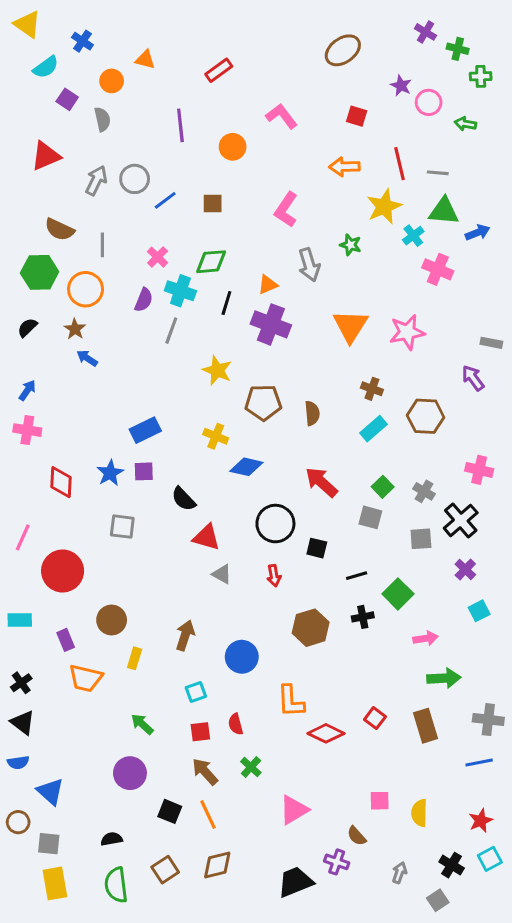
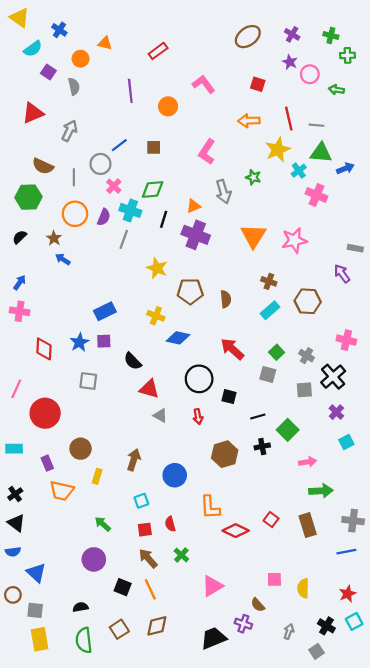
purple cross: (426, 32) -> (292, 34), moved
gray circle: (135, 179) -> (100, 164), moved
orange circle: (86, 289) -> (75, 214), moved

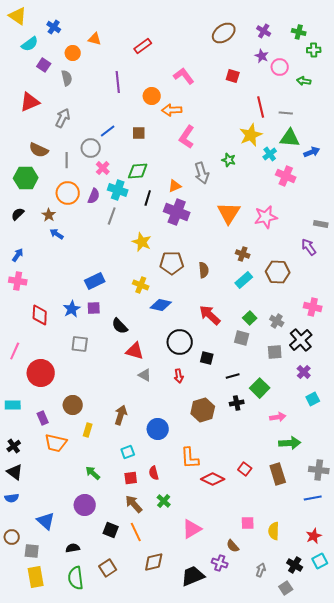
orange arrow: (249, 121) -> (172, 110), moved
blue triangle: (36, 573) -> (46, 521), moved
brown diamond: (157, 626) -> (154, 562), moved

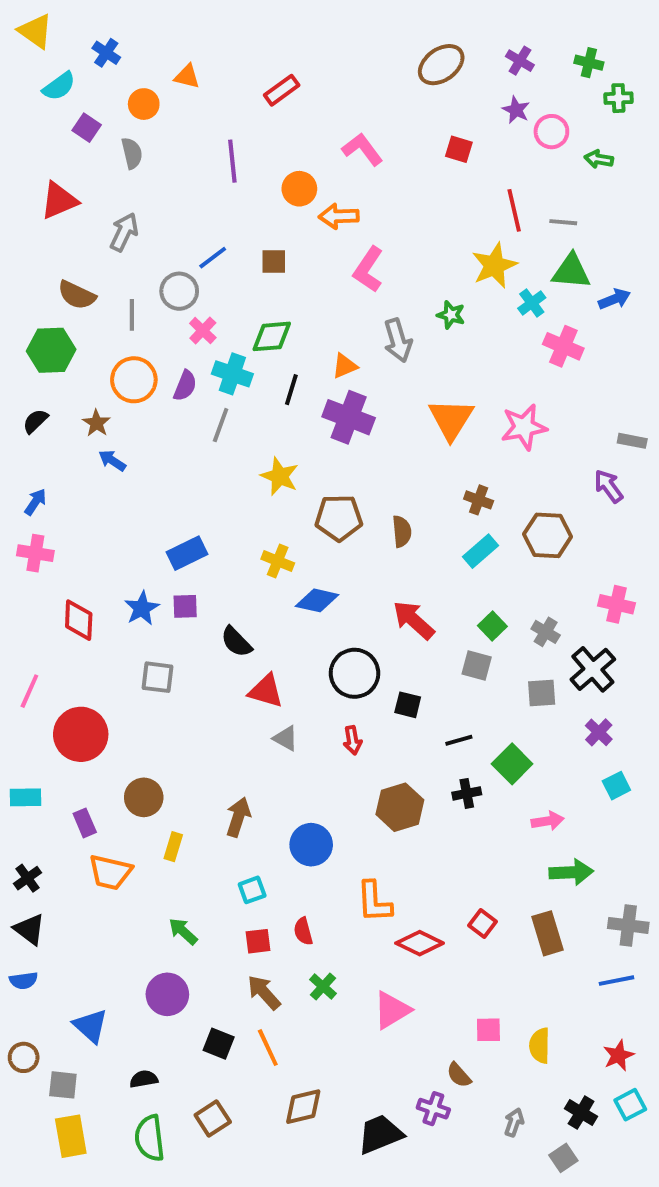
pink triangle: (192, 529) -> (392, 1010), moved

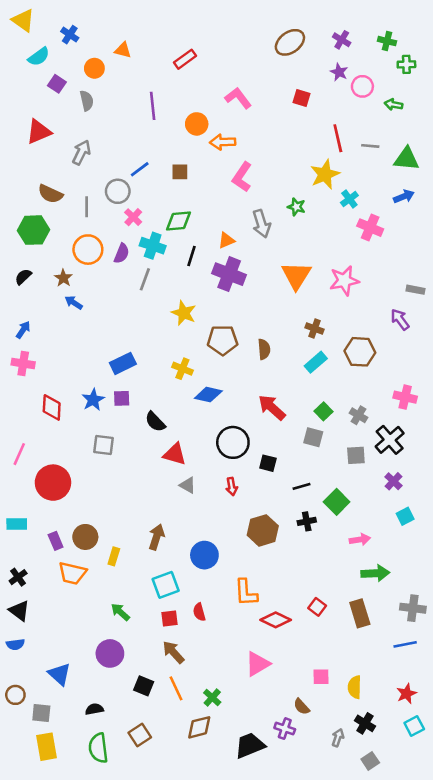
green triangle: (571, 271) -> (406, 159), moved
brown circle: (144, 797) -> (85, 537), moved
cyan square: (252, 890) -> (166, 585), size x1.5
green cross: (323, 986) -> (212, 697), moved
black cross: (581, 1113) -> (365, 723), moved

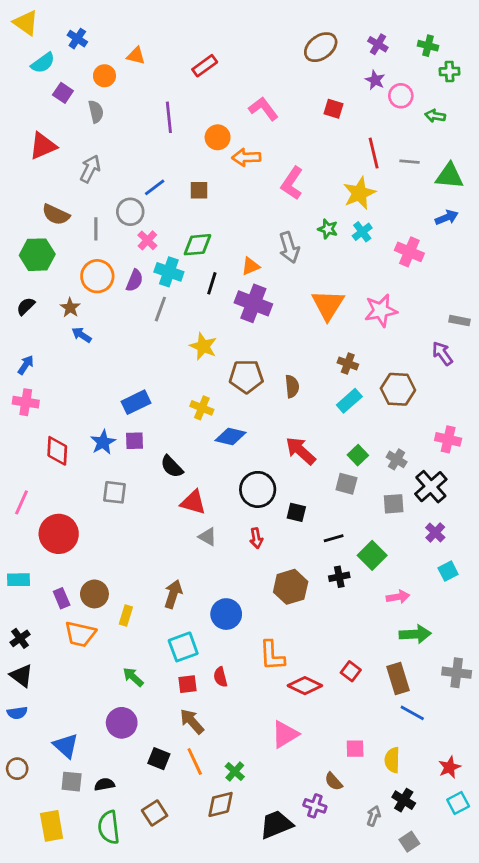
pink L-shape: (242, 177) -> (292, 183), moved
cyan cross: (349, 199) -> (362, 232), moved
blue line: (405, 644) -> (412, 713), moved, turned 40
gray square: (41, 713) -> (72, 782), moved

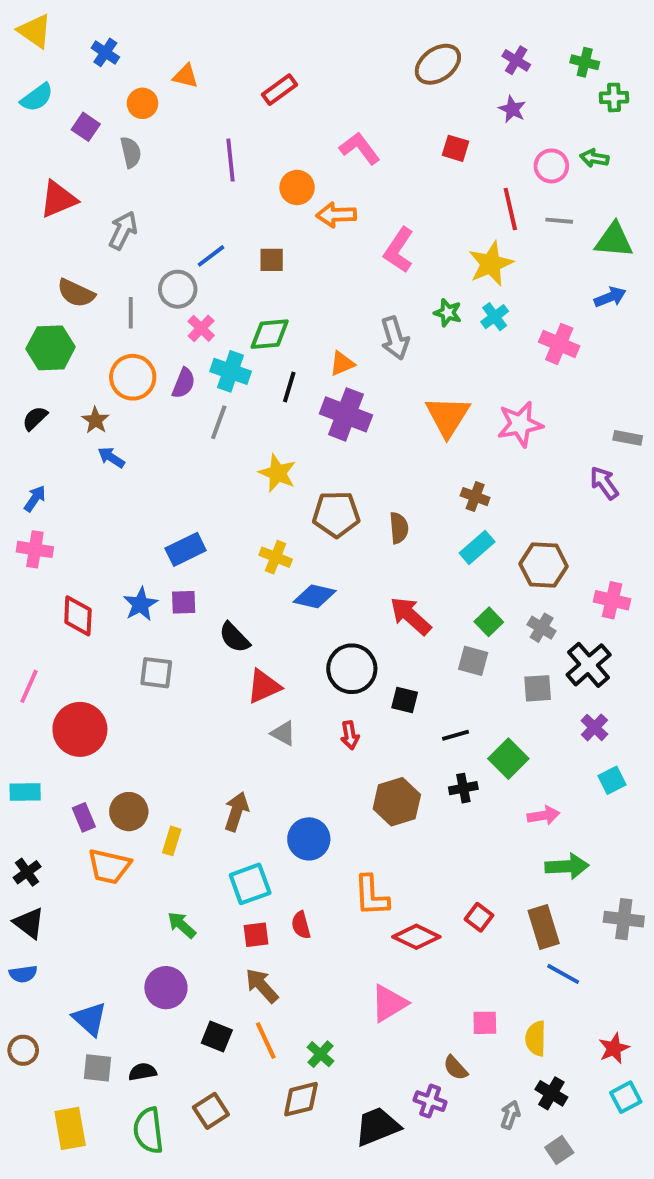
cyan semicircle: (43, 63) -> (37, 97), moved
pink circle: (401, 96) -> (551, 166), moved
brown hexagon: (398, 389) -> (544, 565), moved
red triangle: (193, 502) -> (264, 686), turned -40

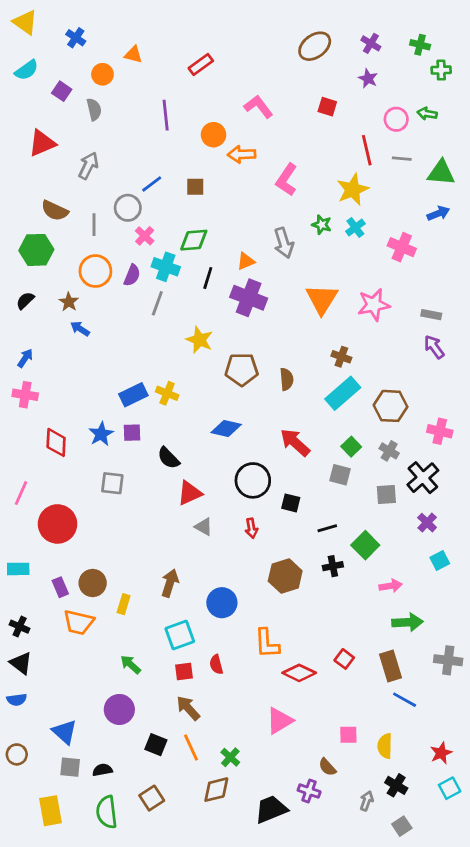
gray rectangle: (628, 438) -> (431, 315), moved
cyan rectangle: (477, 547) -> (343, 393), size x1.4
yellow cross: (276, 557) -> (167, 393), moved
black cross: (27, 872) -> (20, 627), turned -30

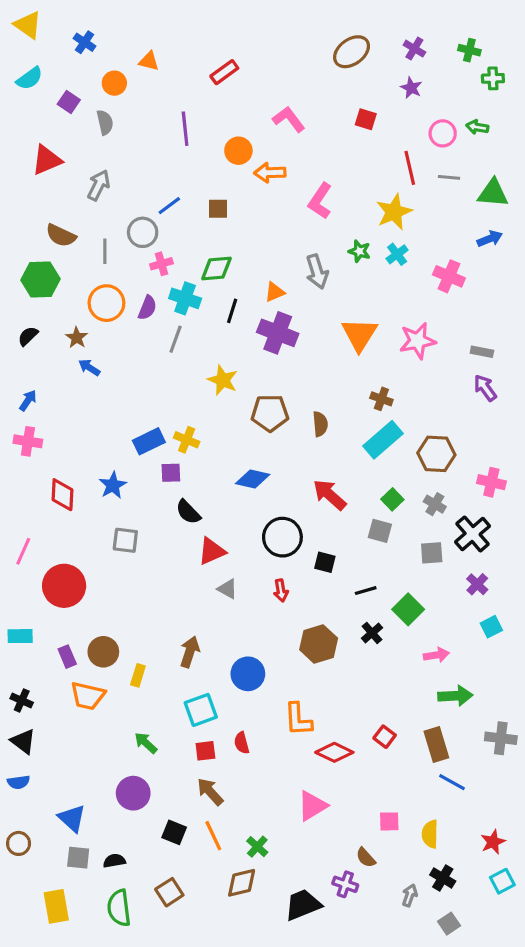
pink cross: (145, 236) -> (161, 264), turned 30
purple square: (132, 433) -> (171, 473), moved
black cross: (333, 566) -> (372, 633), turned -30

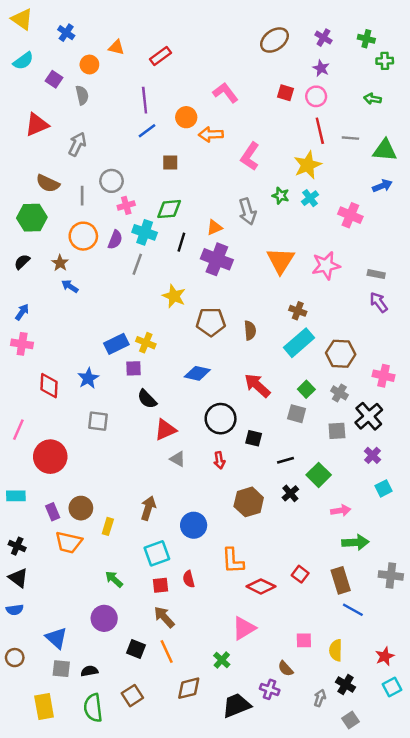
red rectangle: (224, 72) -> (161, 56), moved
pink circle: (443, 133) -> (316, 96), moved
blue line: (169, 206) -> (147, 131), moved
green cross: (257, 847) -> (222, 660), moved

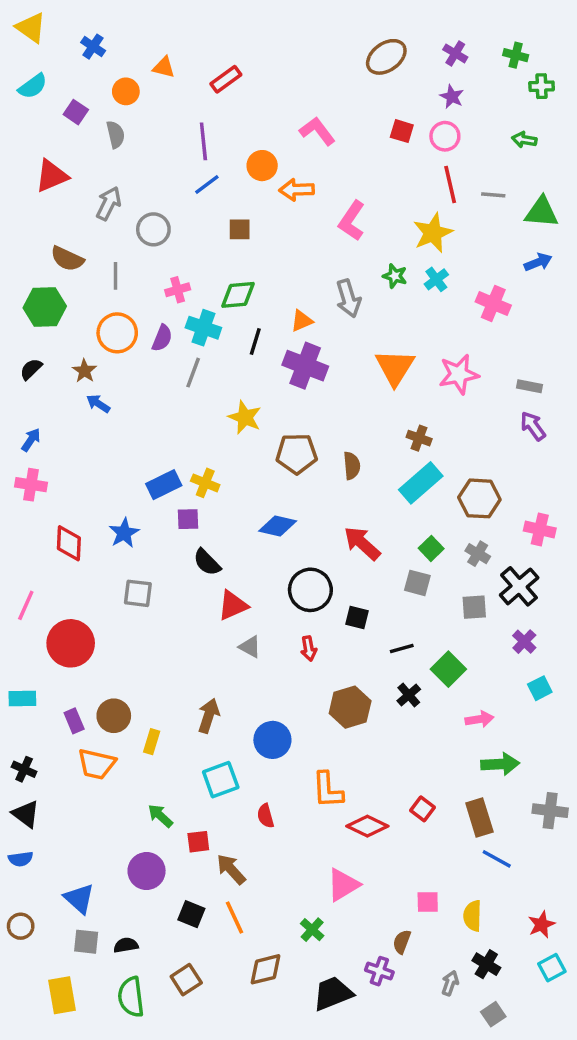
gray circle: (111, 181) -> (153, 229), moved
red square: (161, 585) -> (198, 842), moved
brown semicircle: (285, 669) -> (402, 942), turned 63

